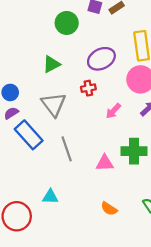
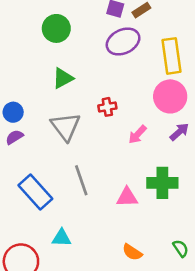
green circle: (67, 23) -> (56, 28), moved
purple ellipse: (101, 59) -> (123, 42), moved
blue rectangle: (29, 135) -> (35, 192), moved

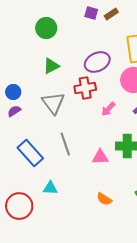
purple ellipse: (123, 42) -> (97, 62), moved
red cross: (107, 107) -> (85, 88), size x1.5

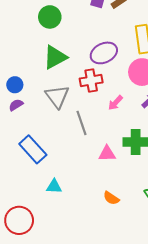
green triangle: (51, 66) -> (55, 57), size x1.4
gray line: (65, 144) -> (82, 123), moved
red circle: (19, 206) -> (19, 220), moved

